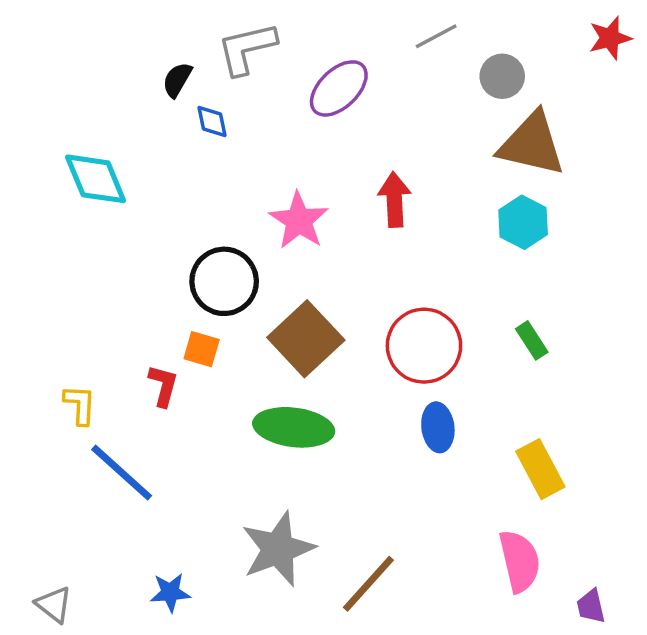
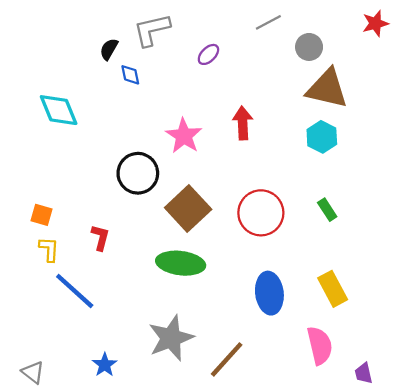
purple ellipse: (339, 88) -> (208, 54), size x0.6
orange square: (202, 349) -> (42, 215), moved
blue ellipse: (438, 427) -> (269, 293), moved, size x1.4
blue star: (170, 592) -> (105, 365), turned -30

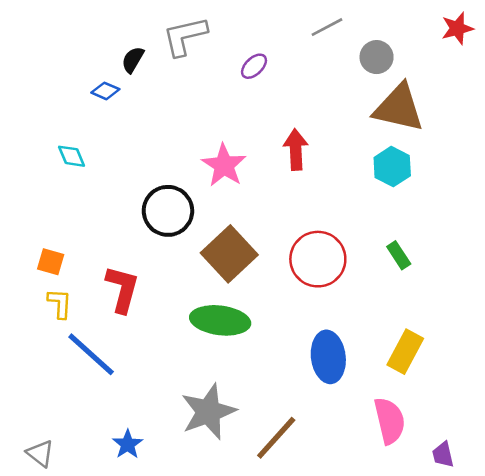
blue diamond: (130, 75) -> (105, 91), moved, turned -55
cyan diamond: (59, 110) -> (72, 156), moved, size x0.6
red L-shape: (100, 237) -> (122, 289), size x1.5
yellow rectangle: (333, 289) -> (405, 352), turned 56

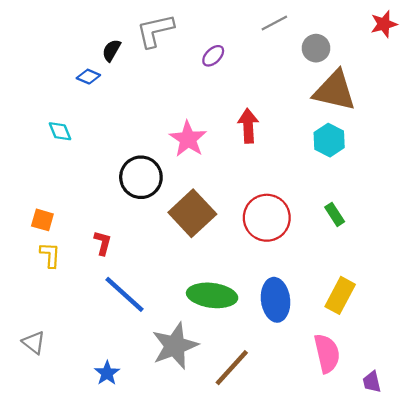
red L-shape: (122, 289) -> (103, 243), size x0.6
green ellipse: (220, 320) -> (212, 295), moved
blue line: (91, 354) -> (125, 294), moved
gray triangle: (40, 453) -> (34, 342), moved

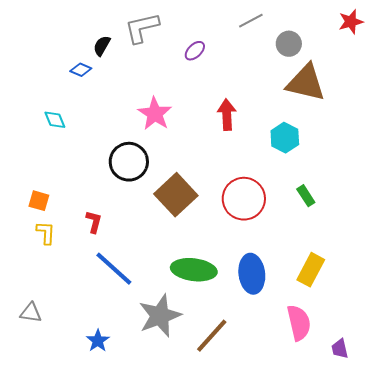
pink star: (188, 139) -> (155, 114), moved
cyan hexagon: (329, 140) -> (285, 138), moved
gray triangle: (34, 342) -> (31, 313), turned -30

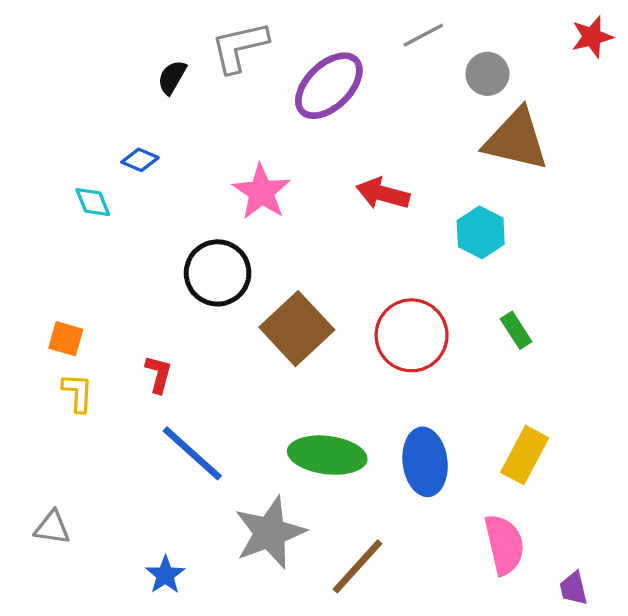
purple ellipse: (195, 51) -> (329, 86), size x2.0
blue diamond: (81, 70) -> (140, 160), moved
red arrow: (227, 115) -> (383, 194), turned -72

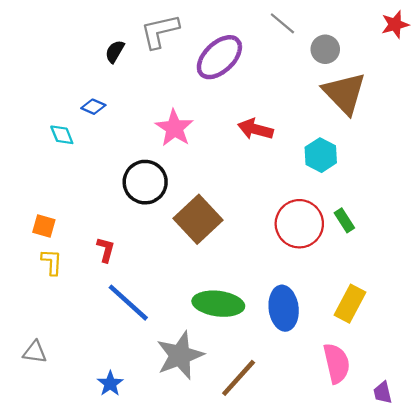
gray line: (423, 35) -> (282, 23), turned 68
brown triangle: (516, 140) -> (344, 93), turned 33
red circle: (412, 335) -> (299, 224), moved

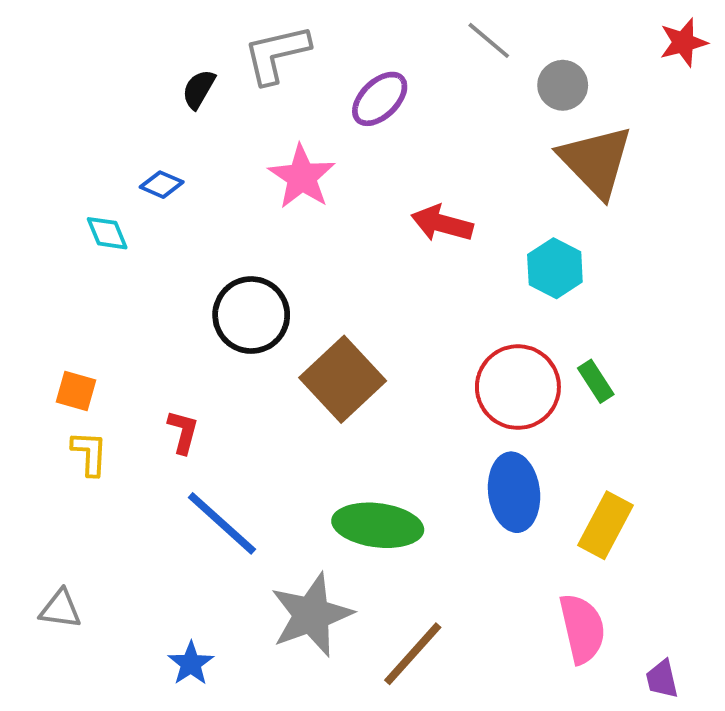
purple ellipse: (219, 57) -> (380, 99), size x0.7
pink star: (174, 128) -> (302, 177), moved
blue ellipse: (284, 308) -> (514, 492), moved

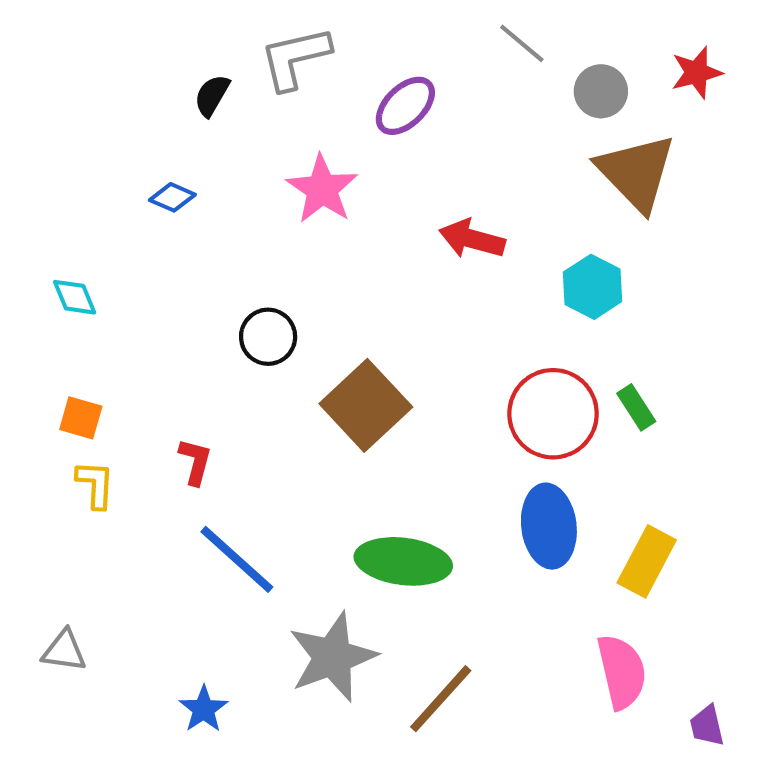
red star: (683, 42) -> (697, 73), moved
cyan diamond: (107, 233) -> (75, 297), moved
black circle: (251, 315) -> (268, 337), size x0.7

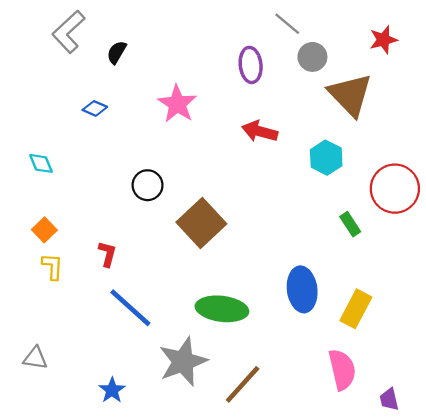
gray L-shape: (295, 58) -> (69, 32), moved, turned -30
gray circle: (601, 91) -> (312, 57), moved
purple ellipse: (405, 106) -> (251, 65), moved, turned -52
red circle: (553, 414) -> (395, 189), moved
orange square: (81, 418) -> (44, 230), turned 30

